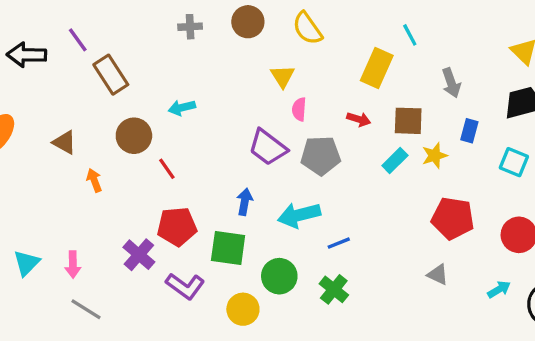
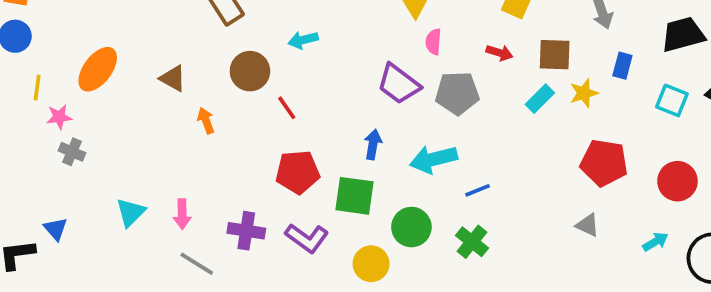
purple cross: (139, 255) -> (246, 231), moved, turned -32

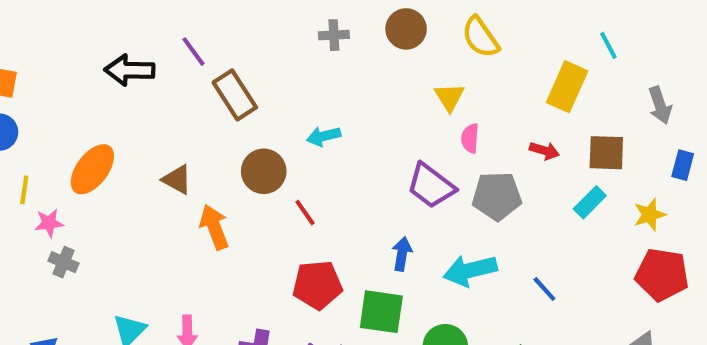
yellow star: (584, 93) -> (650, 215), moved
orange arrow: (206, 121) -> (214, 227), size x1.5
blue line: (477, 190) -> (544, 289), moved, turned 70

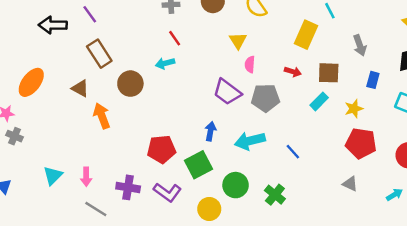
brown rectangle: (235, 95) -> (99, 54), moved
red line: (305, 213) -> (175, 38), moved
green square: (381, 312) -> (198, 165), turned -36

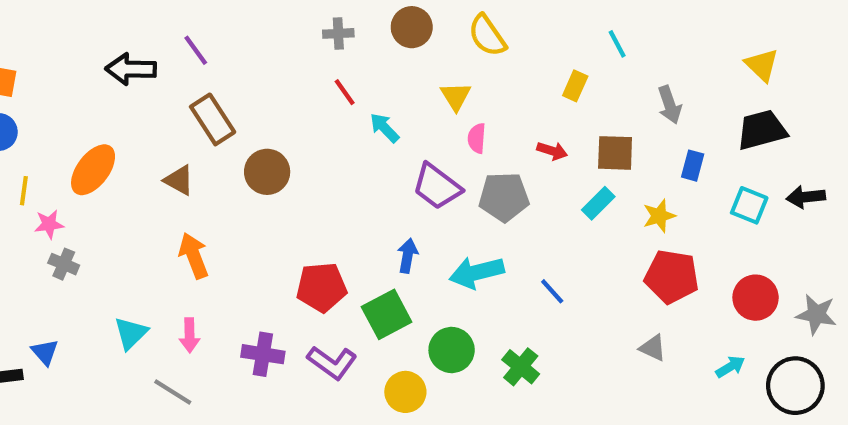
yellow rectangle: (306, 35) -> (575, 86), size x0.6
cyan arrow: (165, 63) -> (384, 128), moved, turned 60
orange arrow: (102, 116) -> (194, 256), moved
gray line: (96, 209) -> (173, 392), moved

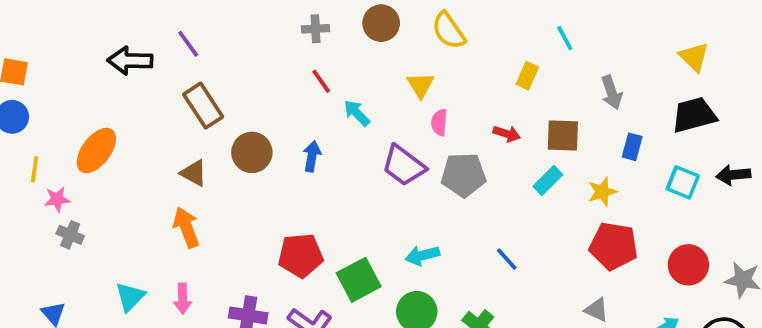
brown triangle: (179, 180) -> (194, 173), moved
blue arrow: (408, 256) -> (312, 156), moved
cyan arrow: (477, 272) -> (422, 255), moved, size x0.7

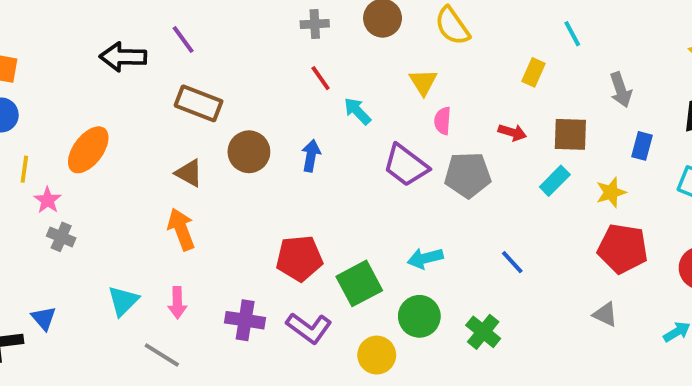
brown rectangle: (203, 106) -> (199, 103), turned -36
pink star: (57, 199) -> (48, 200), turned -30

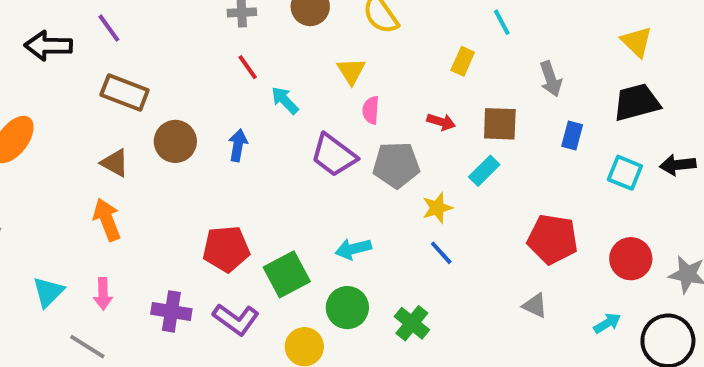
yellow star: (611, 192) -> (437, 208), moved

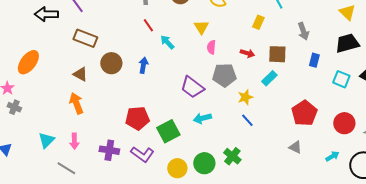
purple trapezoid: (334, 155) -> (192, 87), moved
red pentagon: (553, 239) -> (304, 113), turned 30
green circle: (347, 308) -> (204, 163), moved

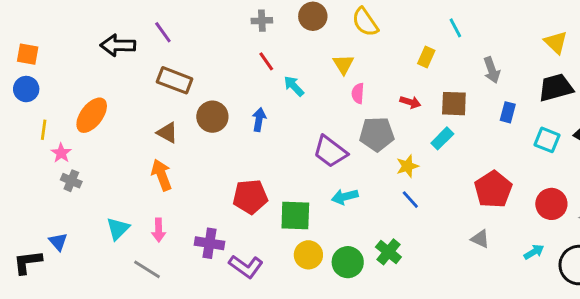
green square: (168, 131) -> (295, 216), turned 30
purple L-shape: (142, 154) -> (246, 267), moved
yellow circle: (177, 168) -> (308, 255), moved

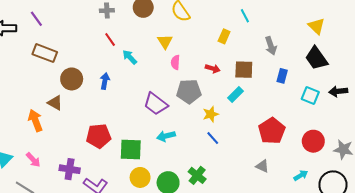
black trapezoid: (556, 88) -> (316, 58), turned -110
brown triangle: (167, 133) -> (55, 103), moved
pink arrow: (159, 230) -> (33, 160), turned -42

